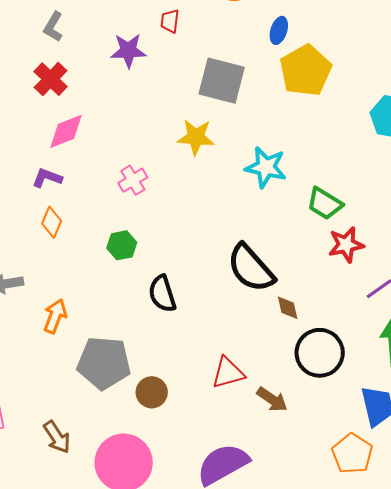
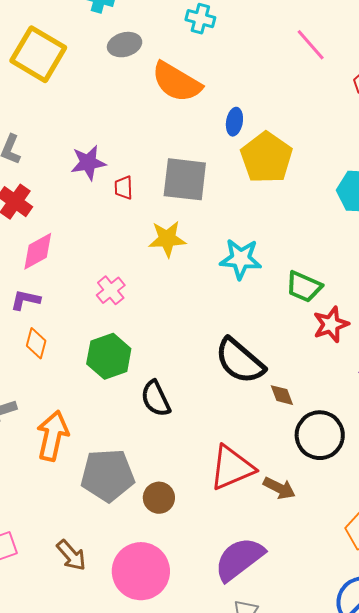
red trapezoid: (170, 21) -> (124, 188), moved
green hexagon: (122, 245) -> (109, 356), size x1.5
orange arrow: (55, 316) -> (53, 436), size x1.4
red triangle: (228, 373) -> (232, 468), size x1.4

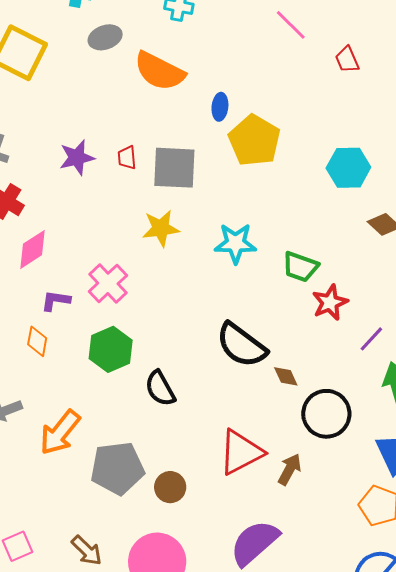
red trapezoid: (124, 188) -> (127, 158), moved
pink cross: (111, 290) -> (108, 283), size x1.4
purple L-shape: (25, 300) -> (56, 301), moved
orange arrow: (53, 436) -> (60, 432), turned -150
brown arrow: (279, 488) -> (290, 469), turned -84

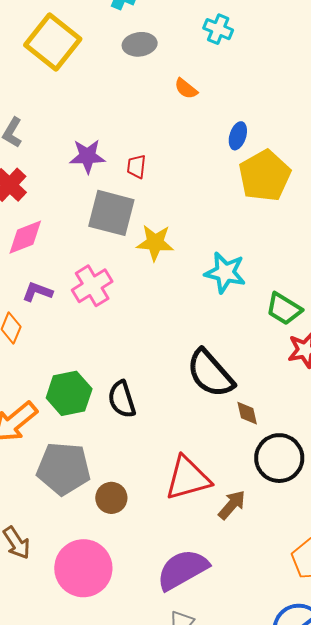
orange semicircle: (159, 71) -> (186, 89), size x0.5
gray square: (174, 168) -> (111, 213), moved
green hexagon: (111, 349) -> (69, 393), moved

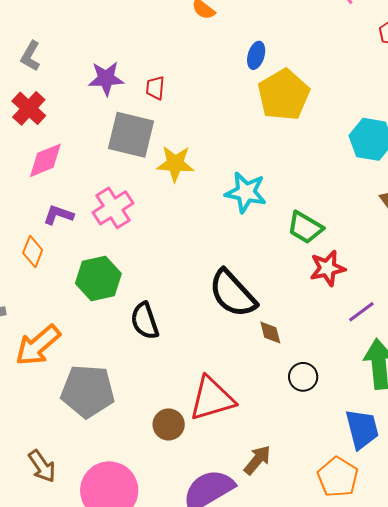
green hexagon: (69, 393) -> (98, 279), moved
black circle: (279, 458) -> (303, 377), size x0.6
brown circle: (111, 498) -> (169, 424), moved
brown arrow: (232, 505) -> (257, 460), moved

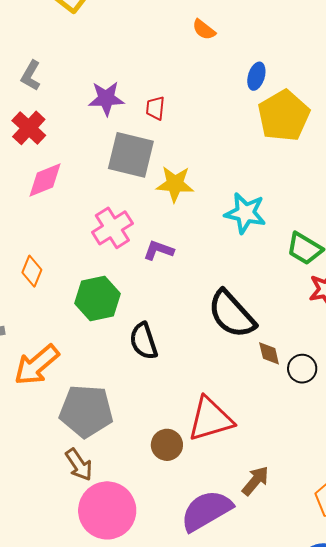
purple L-shape: (58, 215) -> (159, 250), moved
black circle: (303, 377) -> (302, 369), moved
brown arrow: (42, 466) -> (79, 465), moved

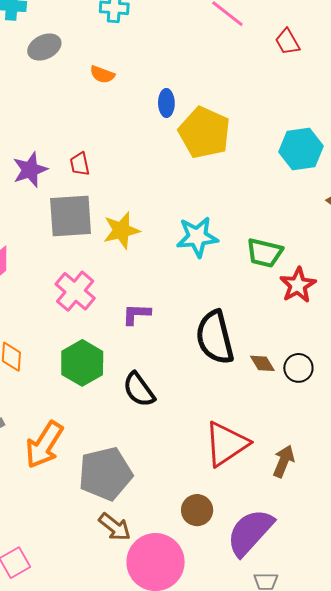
purple L-shape: (159, 250) -> (136, 314), moved
black semicircle: (232, 314) -> (215, 337), turned 46
brown circle: (167, 445) -> (197, 510), moved
brown arrow: (255, 481) -> (284, 461), moved

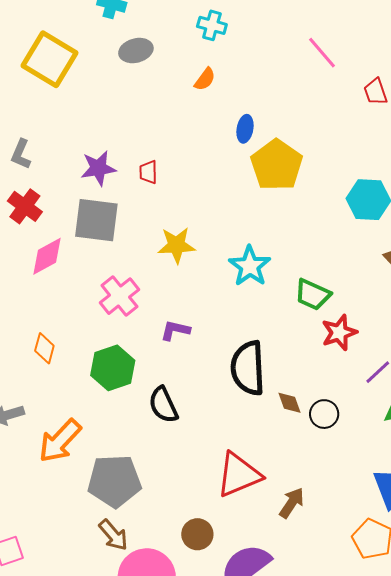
orange semicircle: (102, 74) -> (205, 79), moved, turned -85
gray square: (71, 216) -> (96, 220), moved
cyan star: (197, 237) -> (250, 266), turned 30

